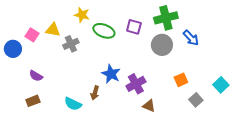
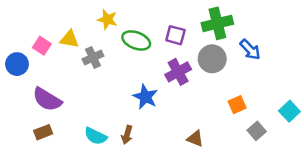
purple semicircle: (36, 76) -> (47, 99), size x1.6
purple cross: (136, 84) -> (178, 72), moved
brown arrow: (95, 93) -> (127, 135), moved

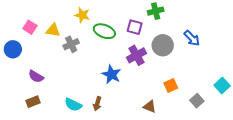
green cross: (217, 23) -> (156, 11), moved, size x0.7
pink square: (42, 46) -> (30, 27), moved
purple semicircle: (47, 99) -> (36, 76), size x0.7
orange square: (237, 105) -> (171, 85), moved

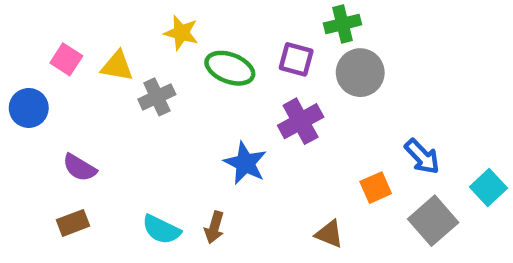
blue arrow: (192, 38) -> (422, 157), moved
gray circle: (163, 45) -> (360, 73), moved
gray square: (197, 101) -> (433, 221), size x1.5

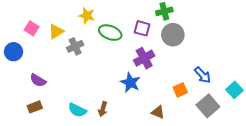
yellow triangle: (117, 66) -> (56, 32), turned -42
blue star: (245, 163) -> (130, 82), moved

